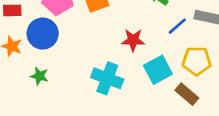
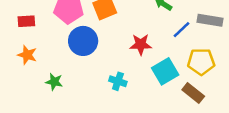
blue circle: (43, 34) -> (83, 41), moved
cyan cross: (107, 78) -> (118, 81), size x0.6

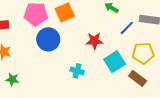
green star: (54, 82) -> (12, 79), moved

